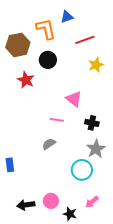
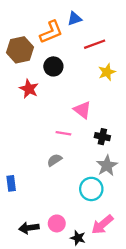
orange L-shape: (46, 29) -> (51, 32), turned 80
pink arrow: (92, 202) -> (102, 225), size x1.5

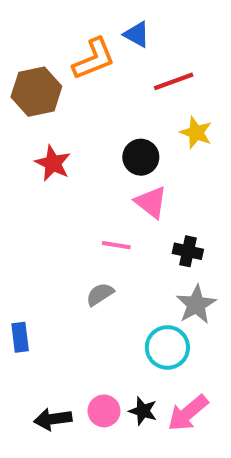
blue triangle: (75, 19) -> (137, 34), turned 48
black circle: (53, 66) -> (141, 157), moved
yellow star: (107, 72) -> (196, 133), turned -30
black star: (78, 238) -> (143, 411), moved

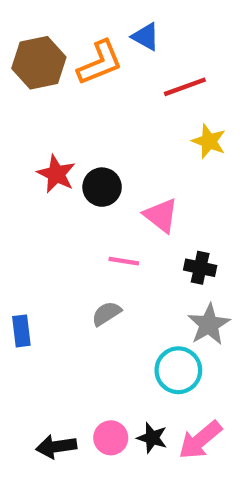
brown hexagon: (36, 92) -> (39, 63), moved
black circle: (141, 157) -> (102, 187), moved
blue rectangle: (20, 337) -> (21, 331), moved

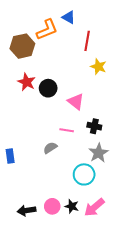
brown hexagon: (39, 63) -> (22, 46), moved
red line: (185, 87) -> (87, 41), turned -60
pink line: (124, 261) -> (67, 130), moved

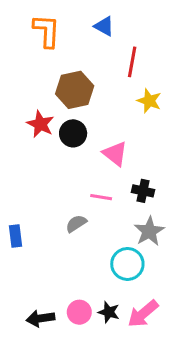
orange L-shape: (47, 30) -> (47, 31), moved, turned -65
brown hexagon: (22, 46) -> (75, 90), moved

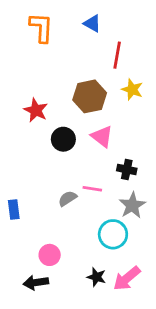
brown hexagon: (75, 90) -> (90, 96), moved
black circle: (73, 133) -> (63, 139), moved
pink line: (101, 197) -> (92, 189), moved
pink circle: (79, 312) -> (50, 255), moved

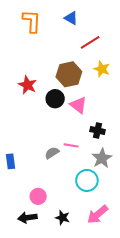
red line: (117, 55) -> (90, 42), turned 48
black circle: (63, 139) -> (55, 99), moved
black star: (96, 277) -> (63, 218), moved

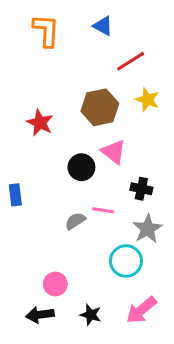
black circle: (55, 99) -> (81, 167), moved
blue rectangle: (11, 161) -> (15, 195), moved

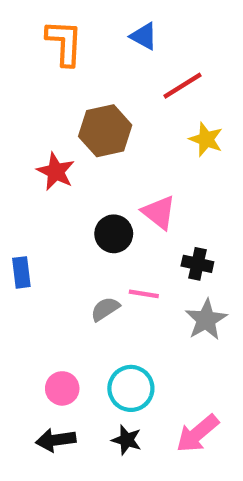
brown hexagon: (100, 107) -> (105, 131), moved
cyan circle: (126, 261) -> (131, 388), moved
pink circle: (55, 284) -> (62, 388), moved

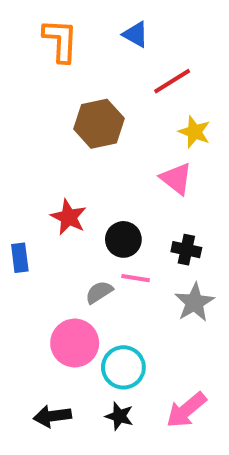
red star: (56, 172) -> (69, 217), moved
pink triangle: (159, 212) -> (176, 179), moved
black circle: (114, 234) -> (123, 239), moved
pink circle: (62, 388) -> (75, 343), moved, size x1.5

